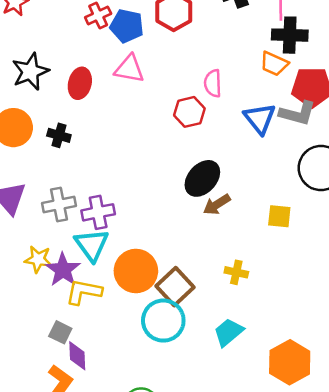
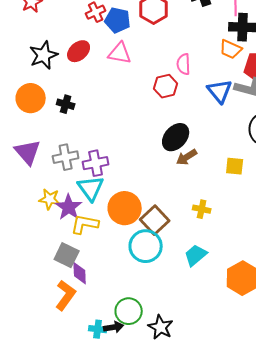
red ellipse: (80, 83) -> (79, 51), moved, turned 35
gray square: (60, 332) -> (67, 255), size x1.4

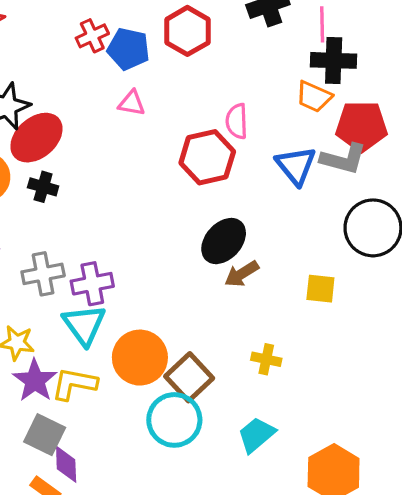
red ellipse: (79, 51) -> (36, 138), moved, size x1.4
pink triangle: (120, 53) -> (132, 103), size x0.7
red hexagon: (166, 86) -> (207, 157), size x1.4
purple star: (69, 207) -> (35, 381), moved

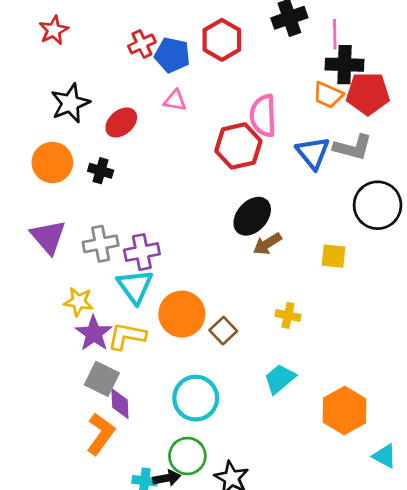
pink semicircle: (237, 121) -> (263, 116), size x1.4
red pentagon: (361, 126) -> (368, 94), moved
red ellipse: (36, 138) -> (121, 123), moved, size x0.7
brown square: (189, 377) -> (223, 331), size x0.7
cyan circle: (174, 420) -> (196, 398), moved

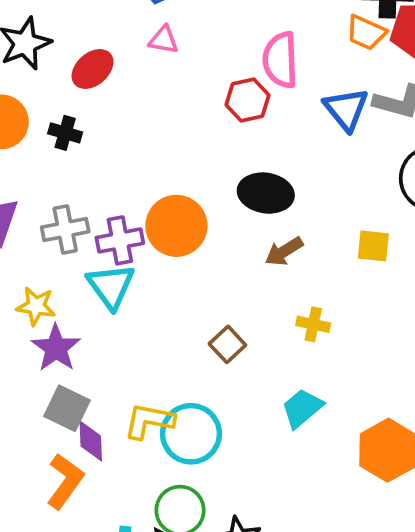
red hexagon: (238, 146) -> (248, 100), size x0.7
black ellipse: (252, 216) -> (266, 193), turned 57
brown arrow: (267, 244) -> (284, 251), moved
orange circle: (182, 314) -> (176, 226), moved
yellow L-shape: (127, 336) -> (149, 421), moved

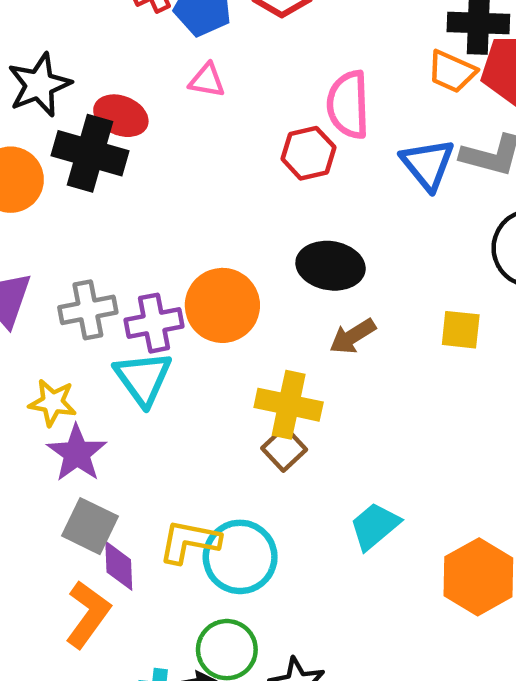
red ellipse: (93, 69) -> (121, 116), turned 63
black cross: (65, 133) -> (90, 153), moved, size x1.8
yellow cross: (313, 324) -> (289, 405), moved, size x1.6

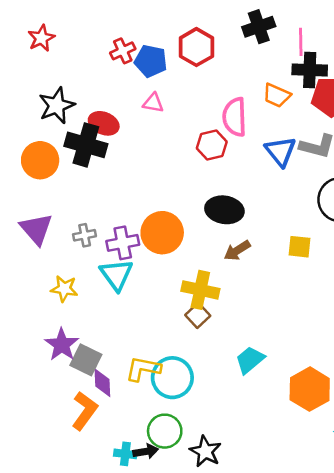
orange trapezoid: (452, 72) -> (277, 95), moved
gray cross: (88, 310) -> (85, 235), size x0.7
purple star: (77, 453) -> (62, 345), moved

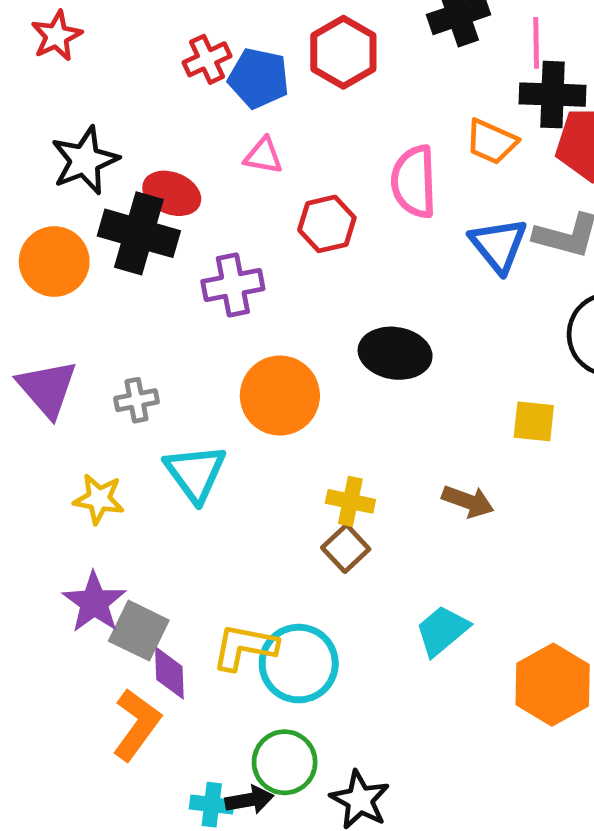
red hexagon: (212, 145) -> (327, 224), moved
purple cross: (123, 243) -> (233, 285), moved
brown arrow: (237, 251) -> (468, 501), moved, turned -128
yellow cross: (200, 290) -> (350, 501), size x0.7

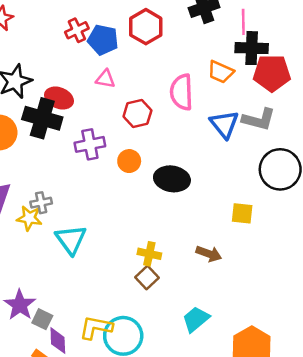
orange circle: (280, 396) -> (129, 161), moved, size x0.6
yellow star: (99, 499) -> (29, 218), moved
gray square: (139, 631) -> (42, 319), size x0.7

